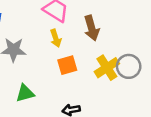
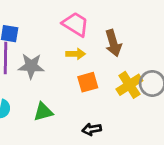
yellow arrow: (56, 38) -> (76, 54), turned -72

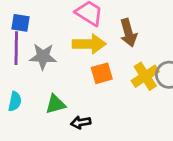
yellow arrow: (76, 54) -> (89, 44), size x1.6
black arrow: (92, 129) -> (81, 122), moved

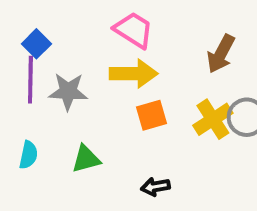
blue square: (20, 23) -> (36, 44), turned 36
brown arrow: (128, 33) -> (221, 54), moved, turned 44
black arrow: (81, 122) -> (155, 187), moved

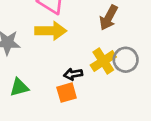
orange square: (151, 115) -> (67, 93), moved
black arrow: (155, 187) -> (73, 74), moved

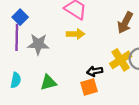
yellow arrow: (51, 31) -> (76, 34), size x0.7

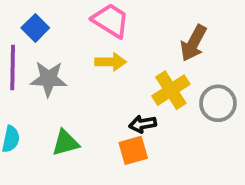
blue square: (20, 17) -> (35, 28), moved
yellow cross: (121, 60) -> (171, 90), moved

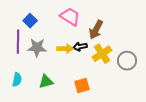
brown arrow: (193, 43) -> (96, 30), moved
yellow arrow: (111, 62) -> (65, 49), moved
black arrow: (143, 124) -> (80, 47), moved

